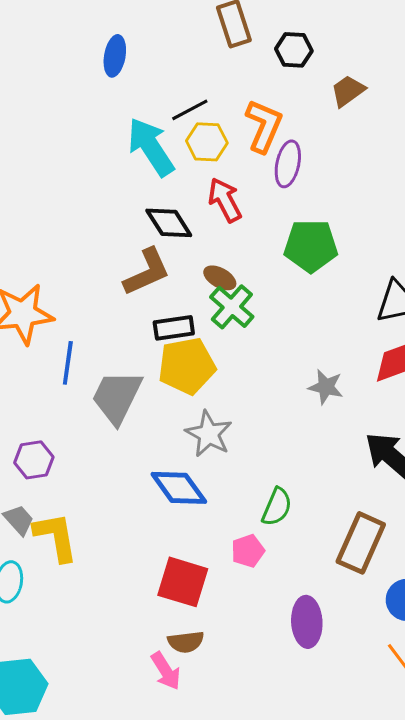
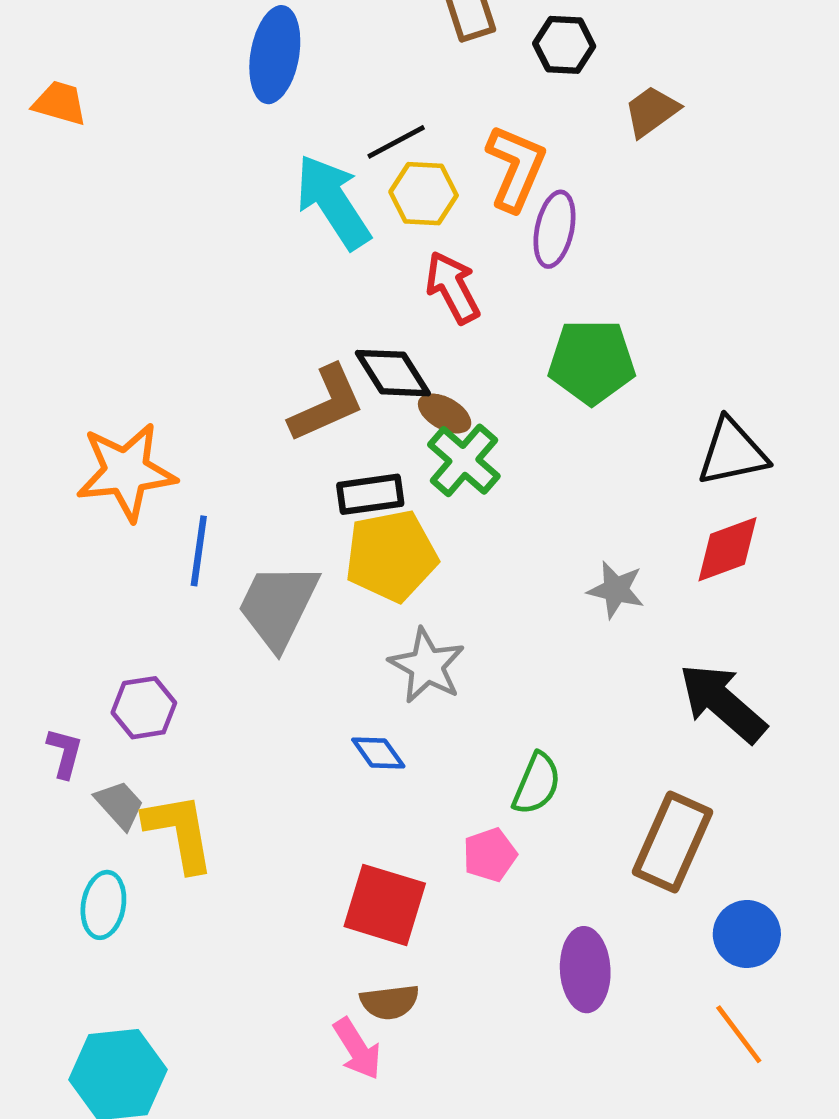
blue ellipse: (115, 56) -> (275, 55), size x1.4
black diamond: (169, 223) -> (393, 373), moved
blue diamond: (179, 488) -> (378, 753), size x0.6

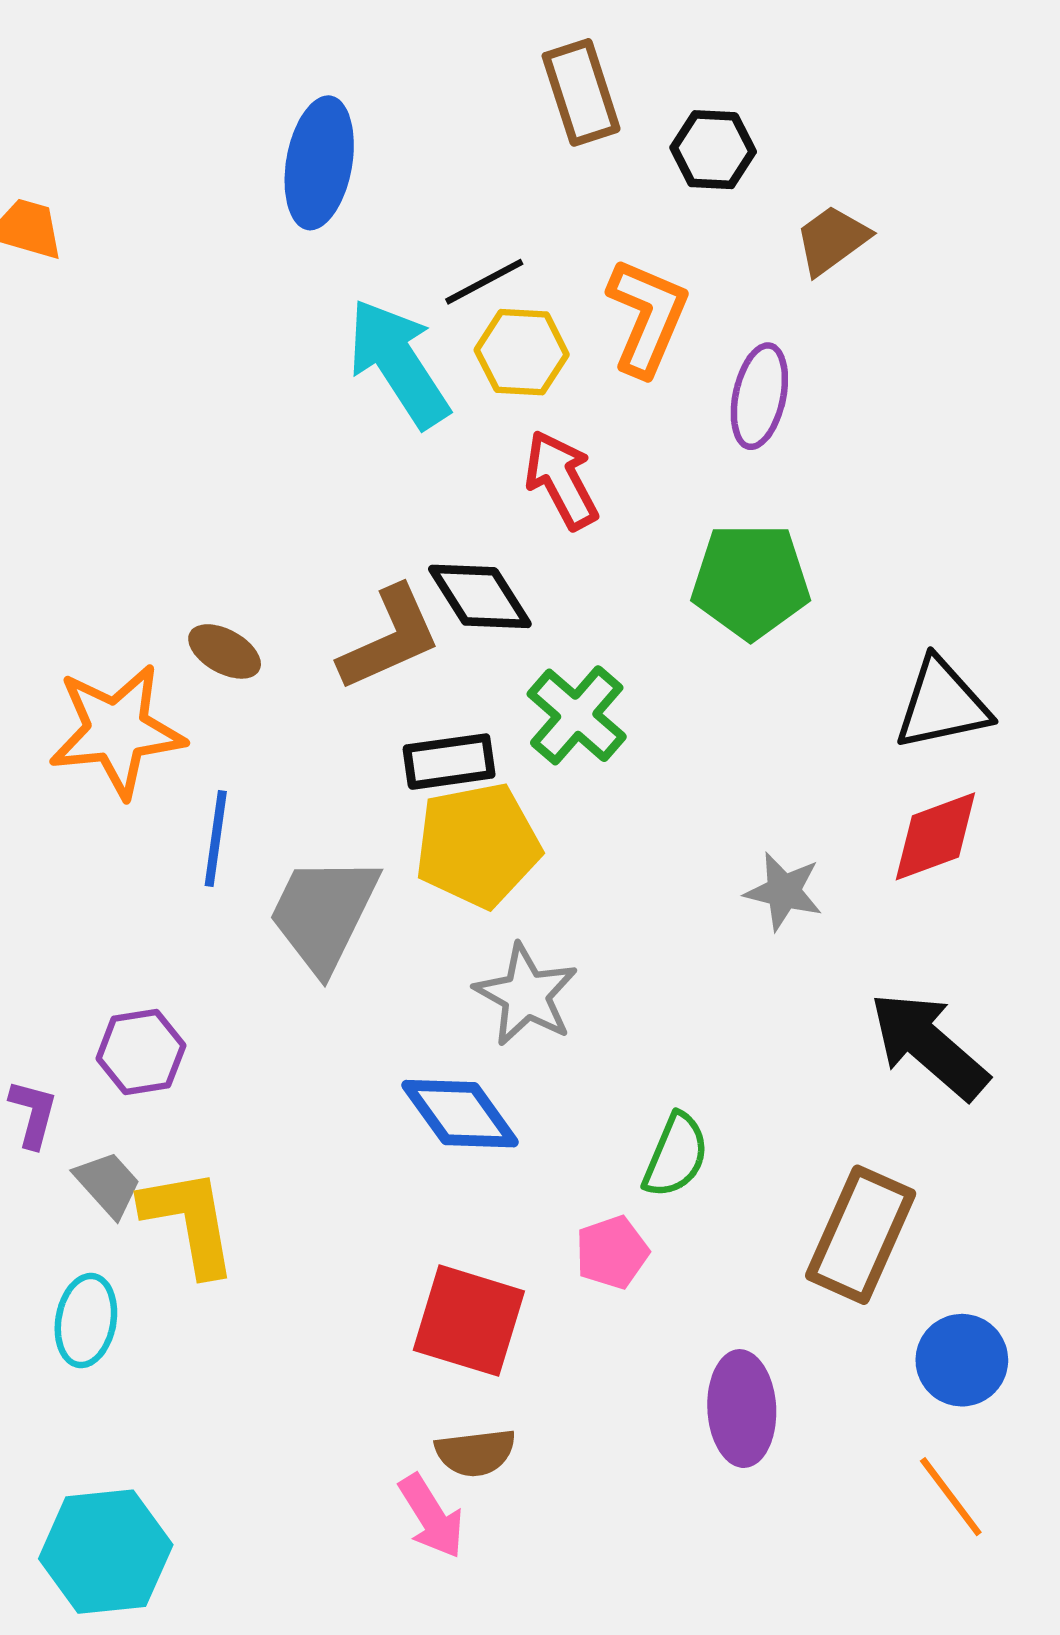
purple ellipse: (554, 229) -> (759, 396), moved
brown ellipse: (445, 413) -> (225, 651), moved
blue diamond: (378, 753) -> (460, 1114), size x1.6

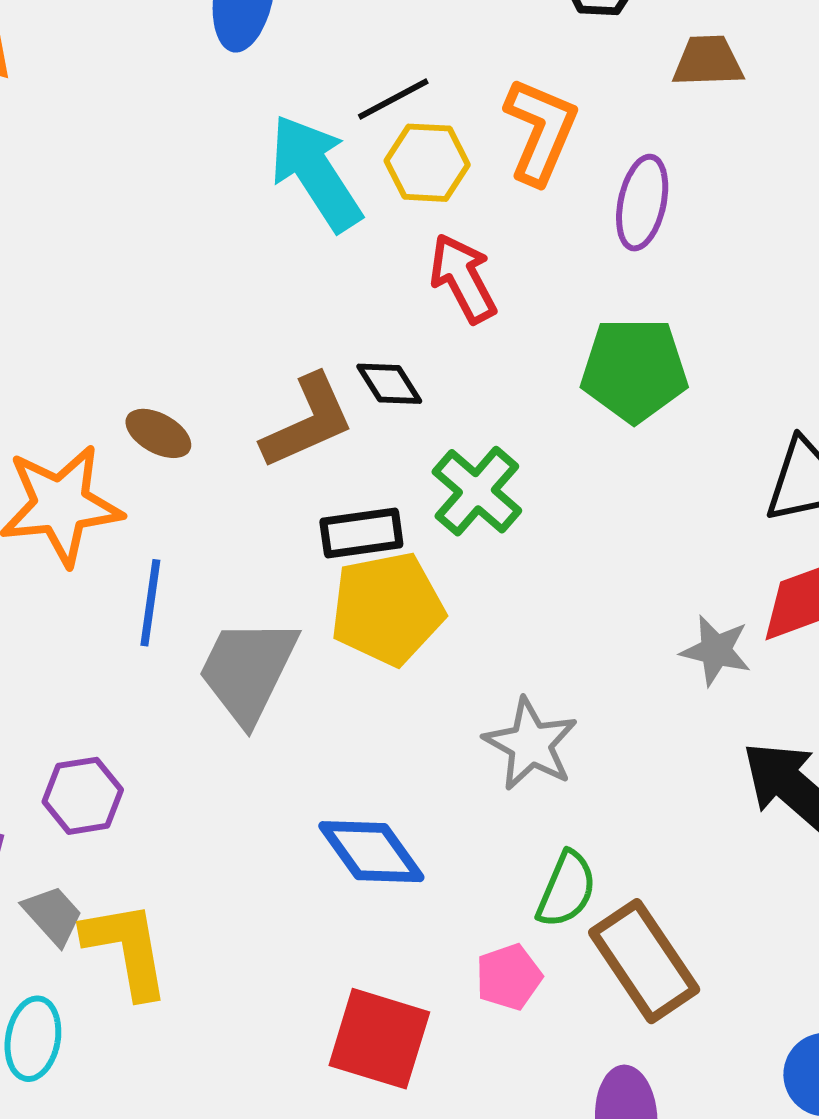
brown trapezoid: (832, 240) -> (708, 61), turned 34
black diamond: (480, 596) -> (389, 384), size x0.7
gray star: (784, 891) -> (716, 650), moved
gray star: (526, 995) -> (531, 744), moved
brown rectangle: (861, 1235) -> (644, 961), moved, turned -58

